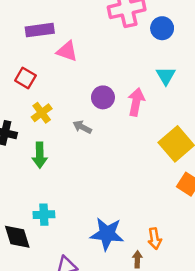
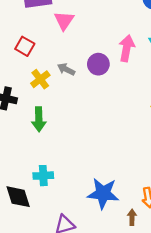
pink triangle: (67, 51) -> (64, 21), turned 45
pink arrow: (136, 102) -> (127, 48), moved
gray arrow: (82, 127) -> (66, 69), moved

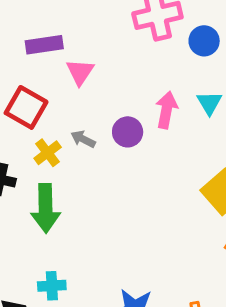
red square: (25, 46) -> (26, 107), size x1.5
green arrow: (39, 119) -> (46, 208), size x1.4

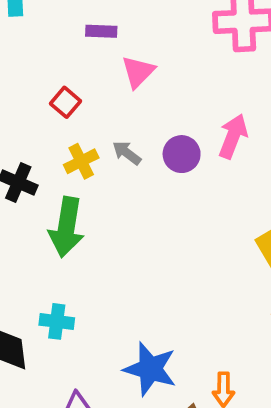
purple rectangle: (44, 45) -> (101, 31), size x0.7
red square: (26, 107) -> (65, 102), size x0.6

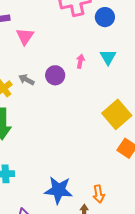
pink arrow: (233, 136) -> (80, 61), size x0.6

